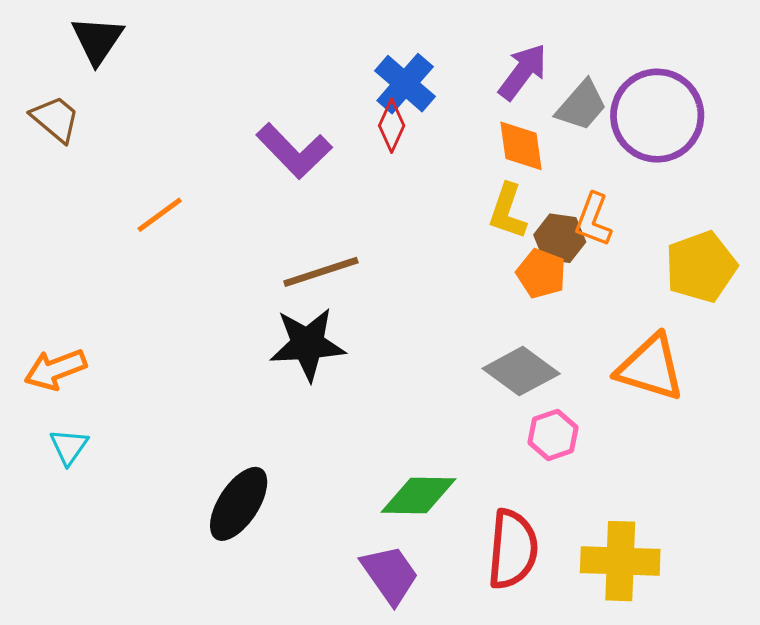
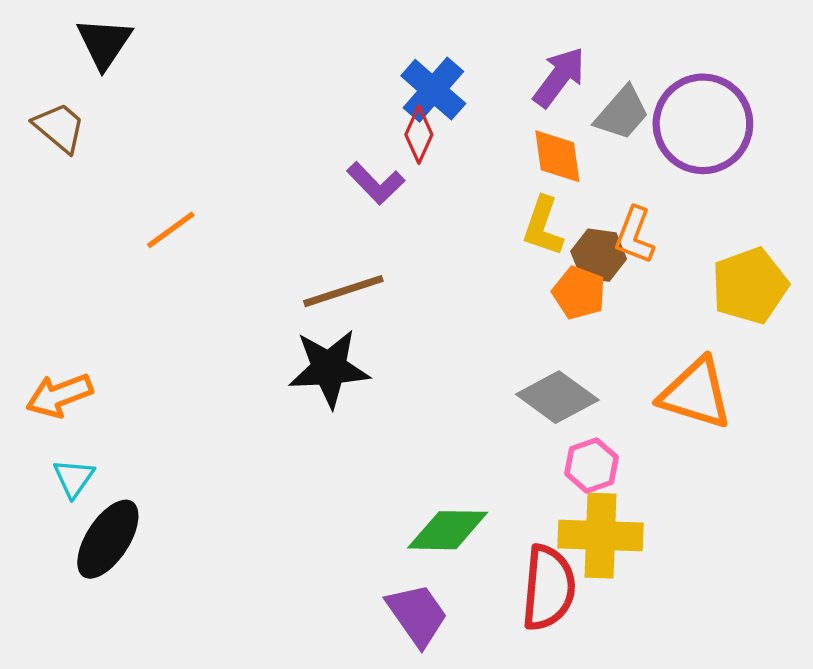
purple L-shape: (294, 151) -> (376, 183), moved, size x0.7
black ellipse: (239, 504) -> (108, 539), moved
yellow cross: (620, 561) -> (600, 536), moved

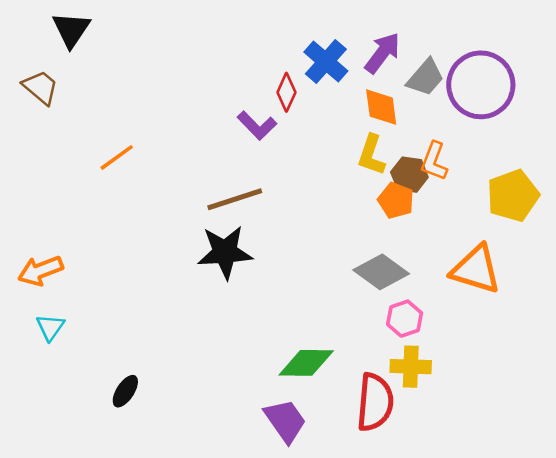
blue cross: (433, 90) -> (326, 62), moved
yellow cross: (600, 536) -> (411, 367), size x0.7
black ellipse: (108, 539) -> (125, 391), moved, size x0.6

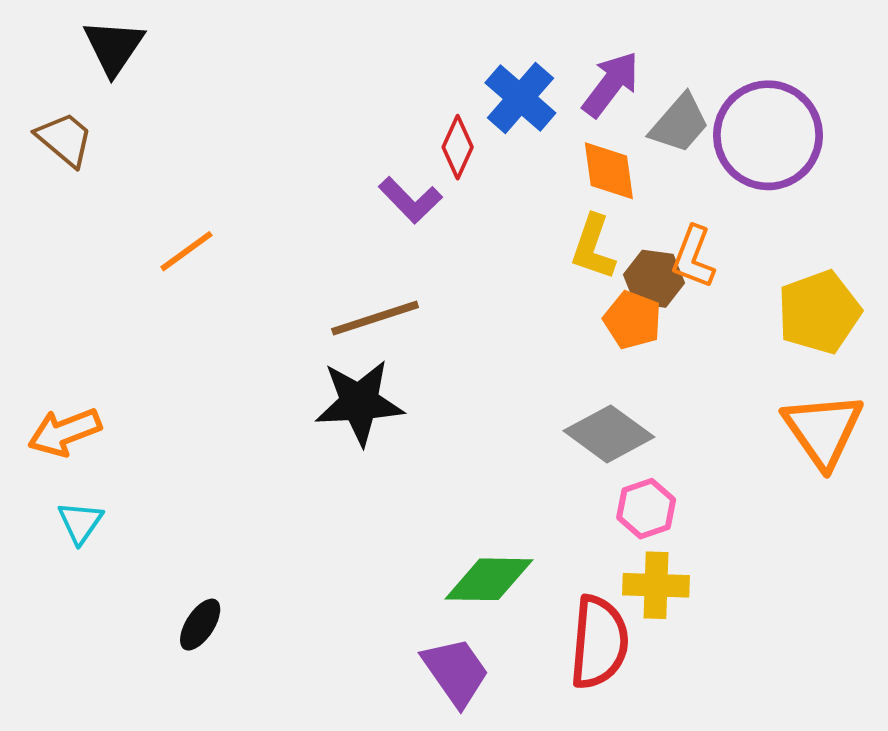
orange triangle: (476, 269) -> (823, 430), moved, turned 38

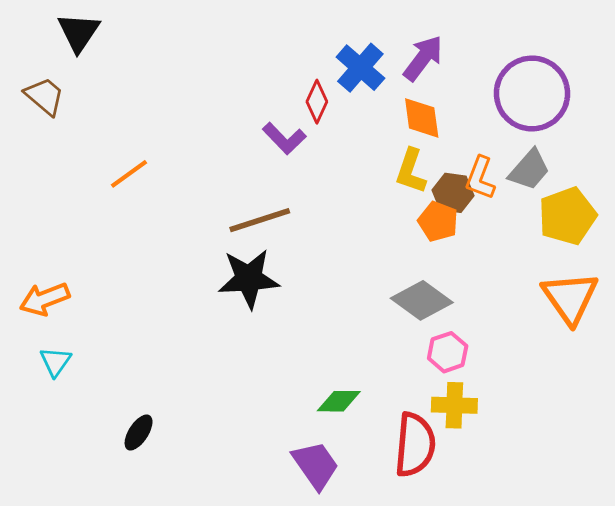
gray trapezoid: (680, 124) -> (529, 170), moved
green diamond: (489, 579) -> (339, 401), size x0.7

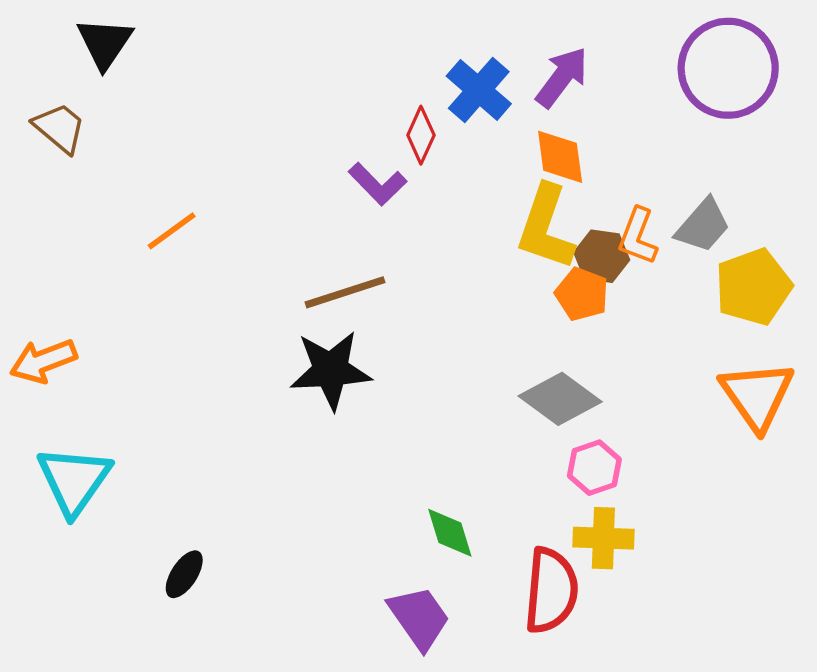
purple circle: (532, 93) -> (728, 68), moved
yellow L-shape: (411, 171) -> (546, 227), size x1.4
orange arrow: (45, 299) -> (43, 361), moved
cyan triangle: (55, 362) -> (74, 480), size x1.8
green diamond: (339, 401) -> (450, 533), turned 72

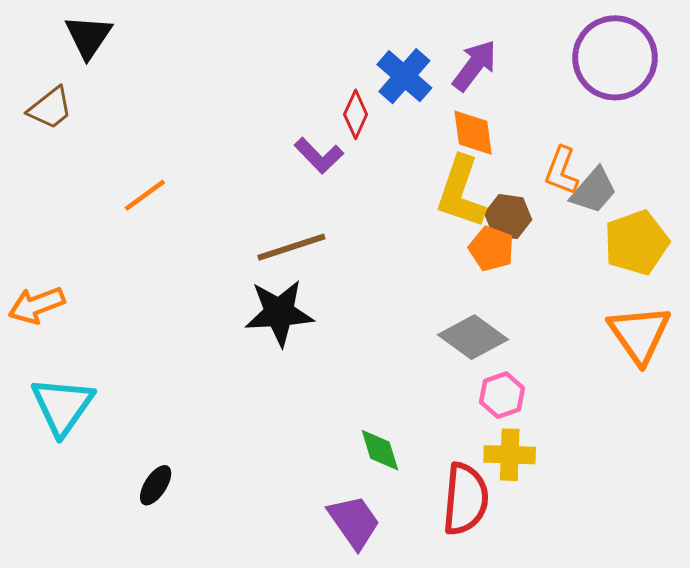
brown trapezoid: (60, 128) -> (50, 108), turned 102
orange L-shape: (638, 236) -> (562, 171), moved

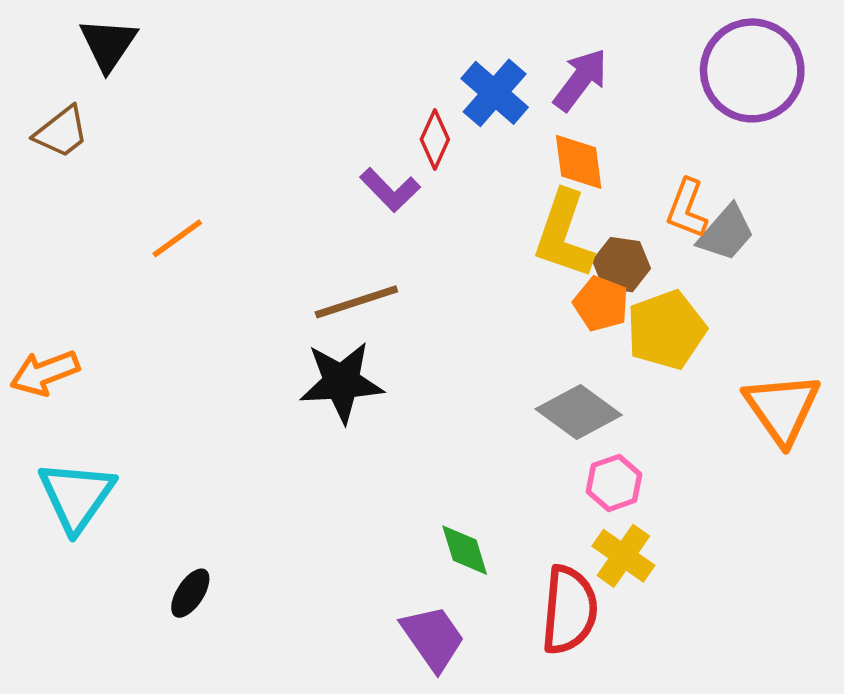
yellow pentagon: (636, 243) -> (666, 330), moved
yellow cross: (510, 455) -> (623, 556), turned 33

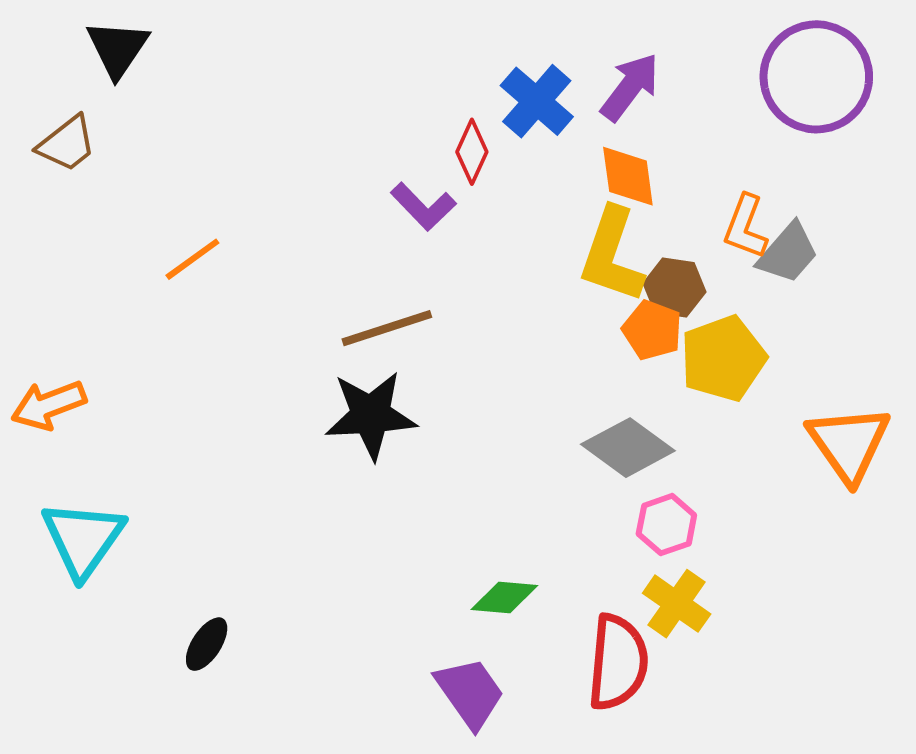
green diamond: (465, 550) -> (504, 597), turned -68

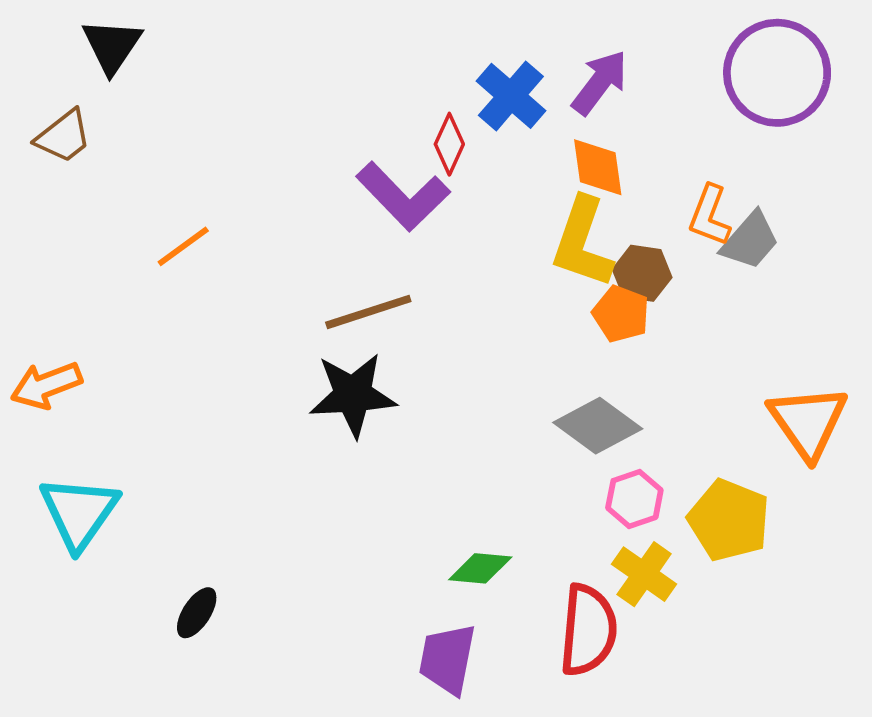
purple L-shape: (423, 207) -> (403, 196), size x1.5
yellow pentagon: (723, 358) -> (729, 520), moved, turned -30
purple trapezoid: (470, 693) -> (447, 659), turned -134

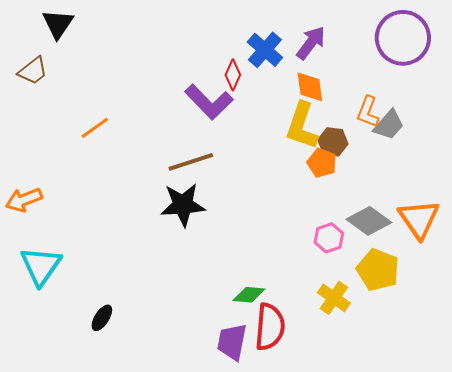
gray diamond: (598, 426) -> (369, 221), moved
pink hexagon: (634, 499) -> (329, 238), moved
red semicircle: (588, 630) -> (270, 327), moved

